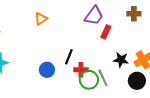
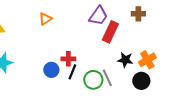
red rectangle: (106, 32) -> (110, 32), size x1.5
black line: (69, 57) -> (72, 72), moved
red cross: (81, 70) -> (68, 59), moved

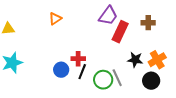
brown cross: (138, 14) -> (148, 23), moved

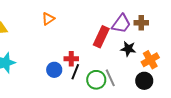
purple trapezoid: (108, 16) -> (121, 24), moved
red rectangle: (120, 32) -> (101, 37), moved
black star: (135, 60) -> (128, 49), moved

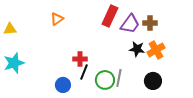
red rectangle: (101, 37) -> (110, 16), moved
orange cross: (150, 60) -> (156, 50), moved
blue circle: (54, 70) -> (63, 85), moved
gray line: (110, 78) -> (119, 78), turned 36

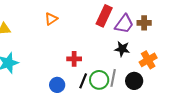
black star: (137, 49) -> (122, 49), moved
orange cross: (156, 50) -> (148, 60), moved
black line: (84, 72) -> (83, 81), moved
black circle: (153, 81) -> (134, 81), moved

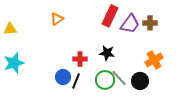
black star: (122, 49) -> (107, 53), moved
gray line: (113, 78) -> (119, 78), turned -54
black line: (83, 81) -> (76, 81), moved
blue circle: (57, 85) -> (63, 77), moved

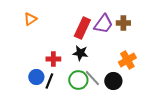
red rectangle: (110, 16) -> (82, 28), moved

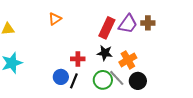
orange cross: (127, 60) -> (128, 60), moved

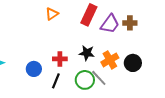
orange triangle: (55, 19) -> (52, 14), moved
red rectangle: (107, 28) -> (89, 15), moved
blue circle: (61, 77) -> (34, 69), moved
black circle: (138, 81) -> (133, 63), moved

